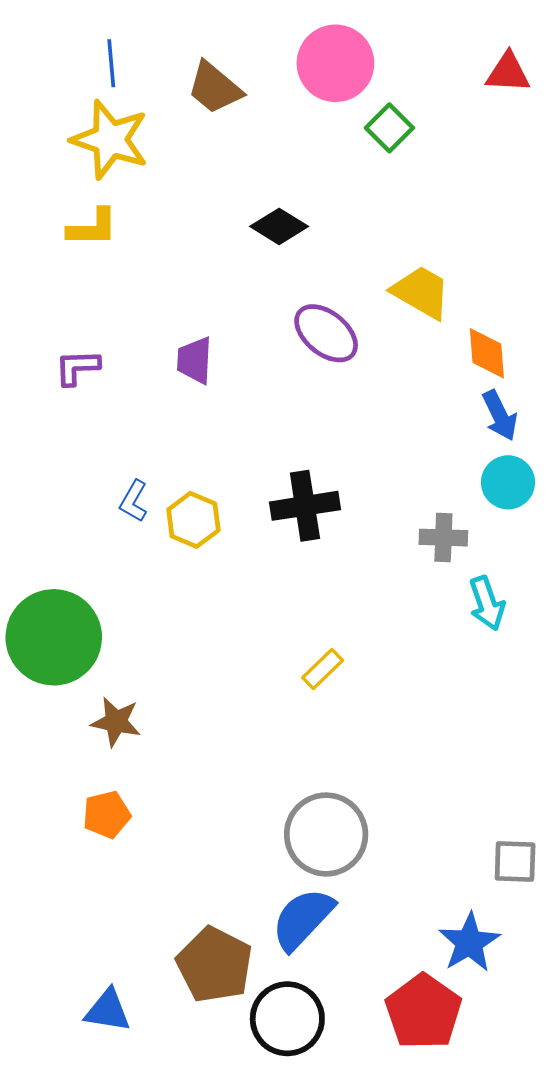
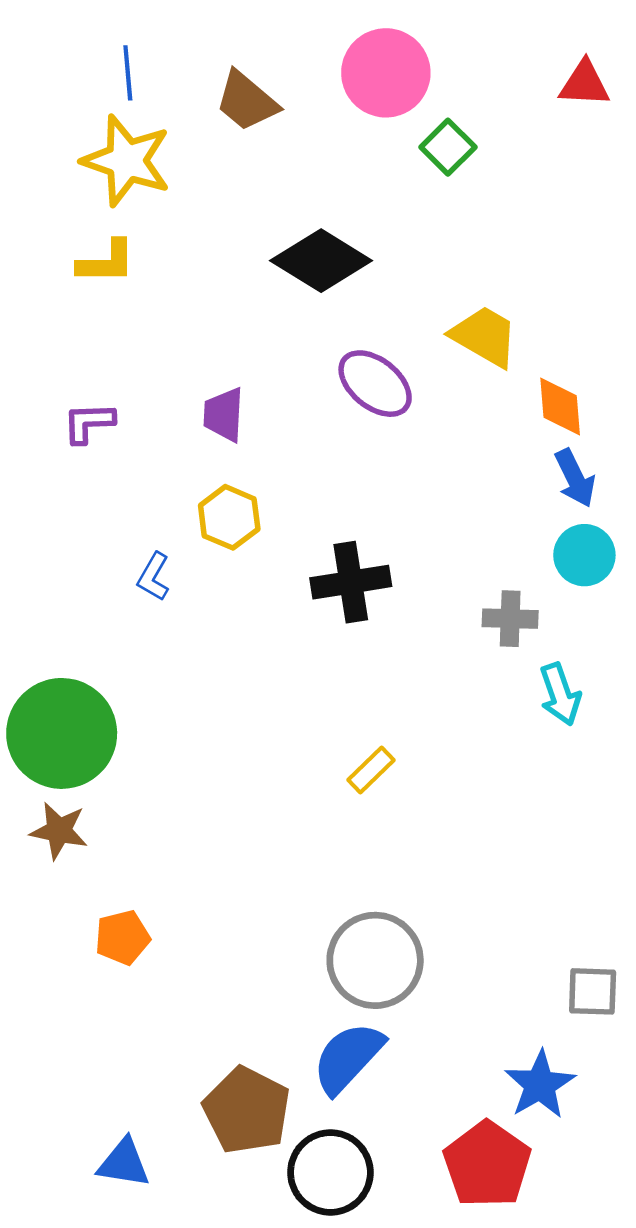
black diamond: (279, 226) -> (321, 261), size x1.5
yellow hexagon: (193, 520) -> (229, 517), moved
brown star: (116, 722) -> (59, 831), moved

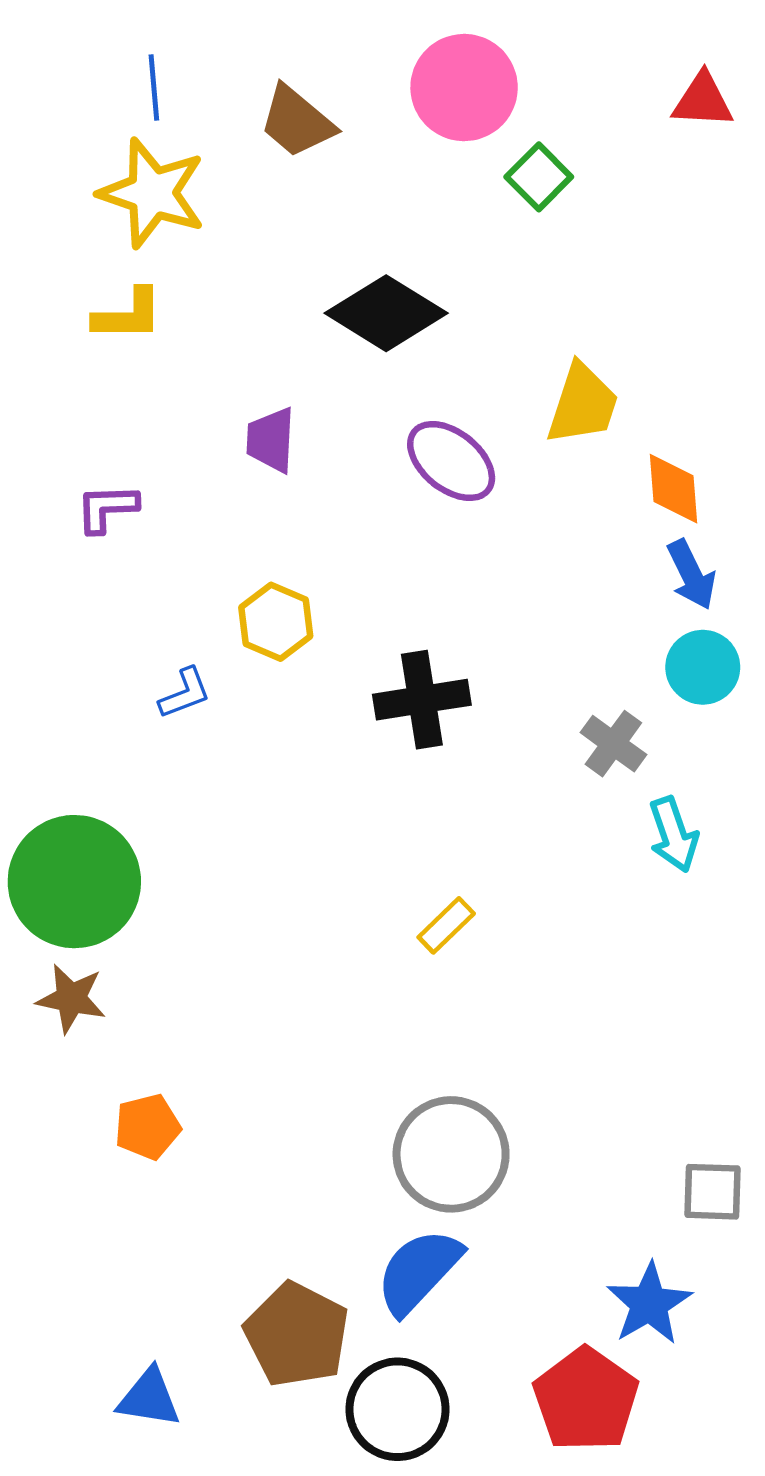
yellow trapezoid: (484, 336) -> (583, 404), turned 78
purple trapezoid: (224, 415) -> (271, 440), moved
blue L-shape: (154, 577) -> (185, 693), turned -141
gray cross: (510, 619) -> (613, 744), turned 34

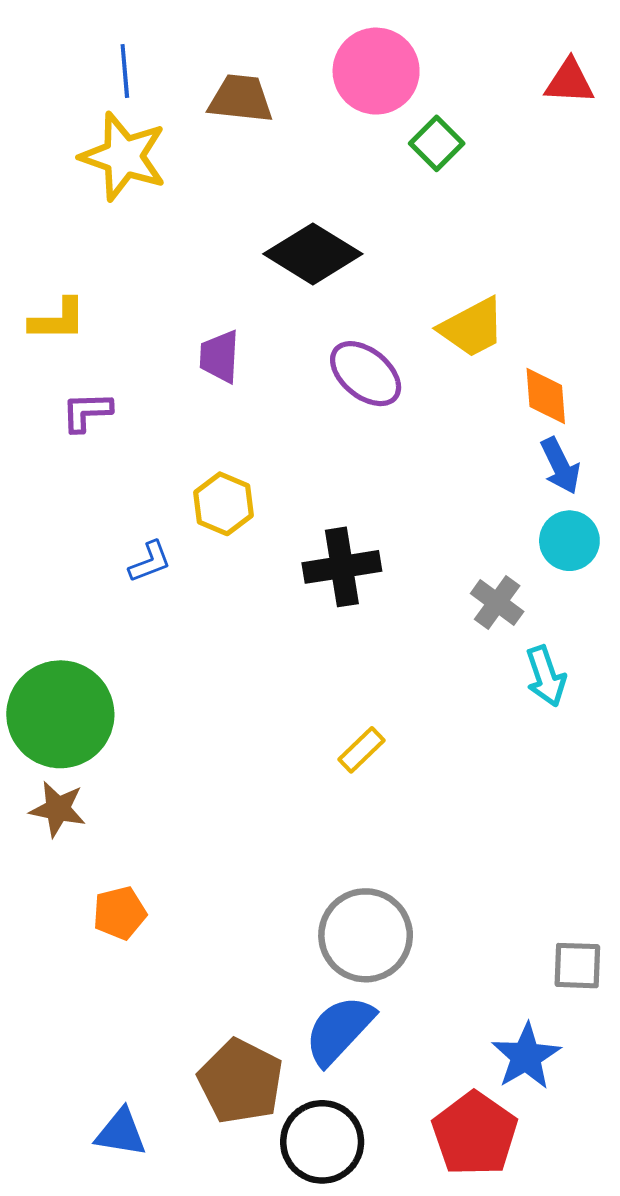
brown trapezoid: (297, 122) -> (241, 99), turned 146
yellow L-shape: (128, 315) -> (58, 320), moved
yellow trapezoid: (583, 404) -> (472, 328), turned 44

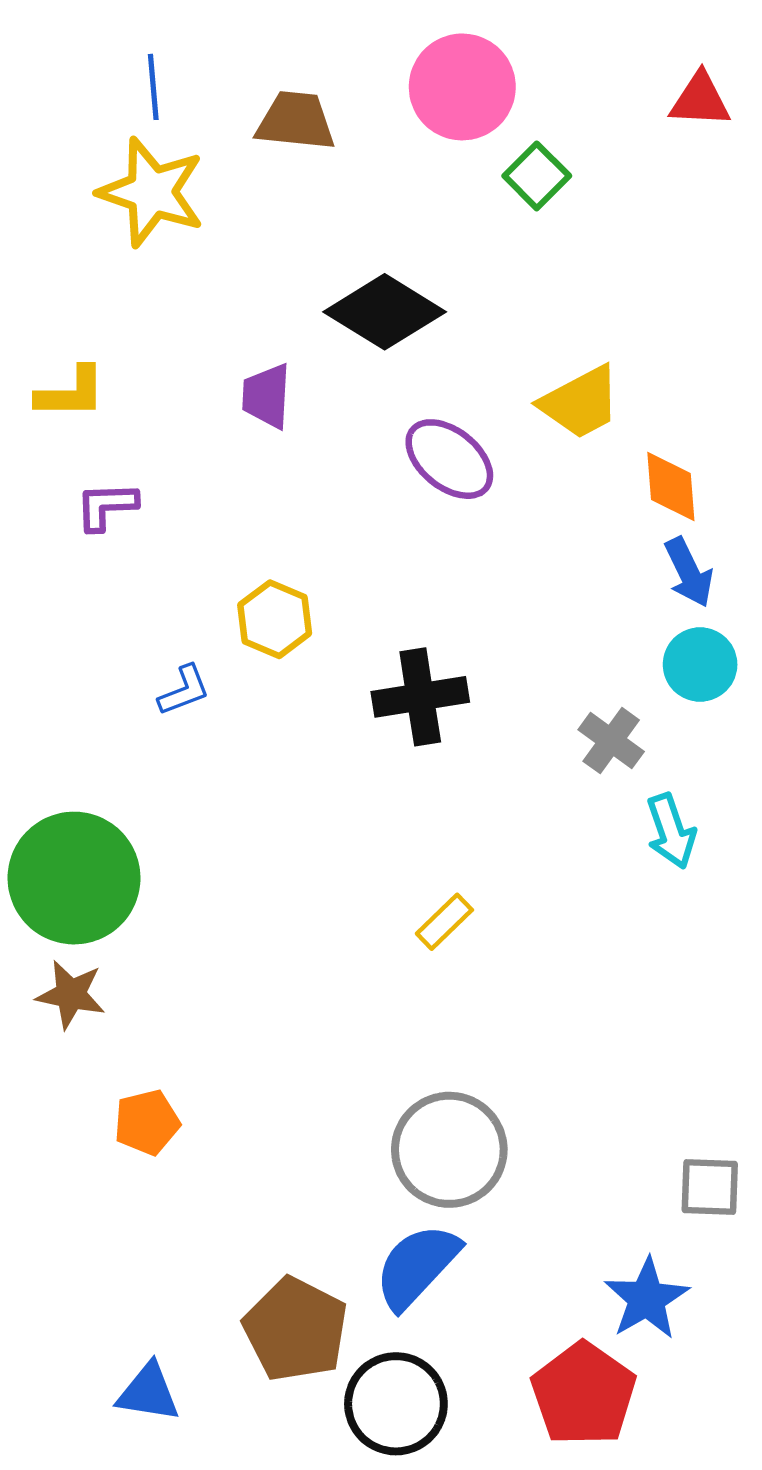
purple trapezoid: (220, 357) -> (267, 396), moved

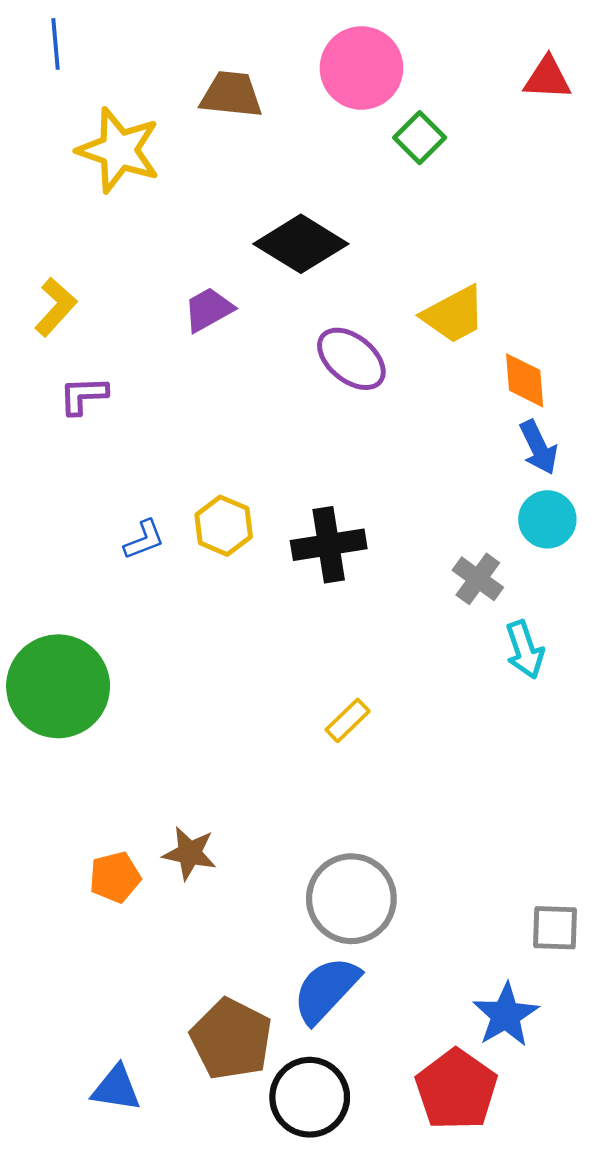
blue line: (153, 87) -> (56, 44), moved
yellow L-shape: (71, 393) -> (56, 307), turned -48
purple trapezoid: (267, 396) -> (209, 310), turned 58
yellow hexagon: (275, 619) -> (224, 526), moved
brown star: (71, 995) -> (190, 853), moved

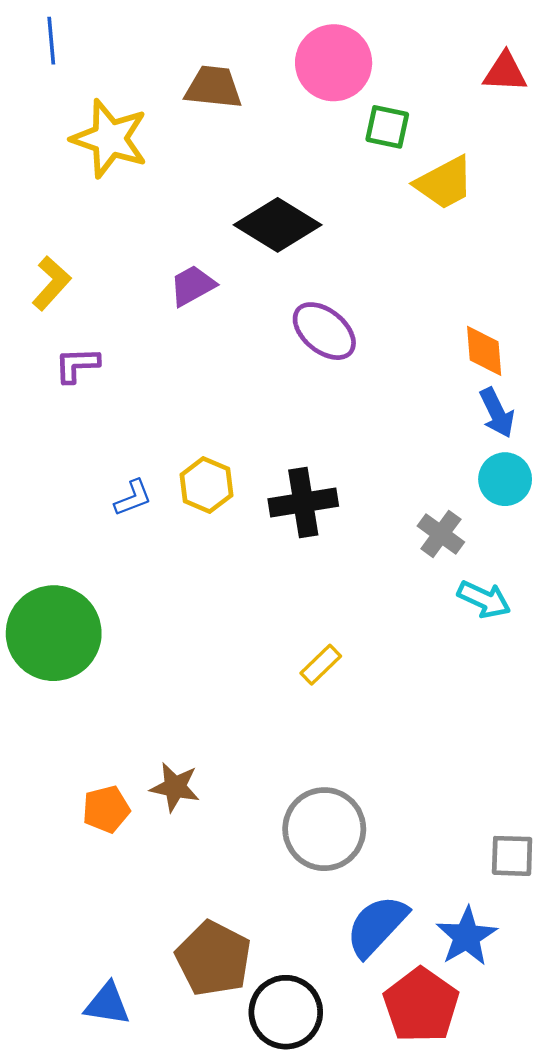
green square: (420, 138) -> (387, 127), turned -33
yellow trapezoid: (454, 315) -> (444, 183), moved
cyan arrow: (525, 650) -> (484, 599), turned -46
blue semicircle: (326, 990) -> (377, 926), moved

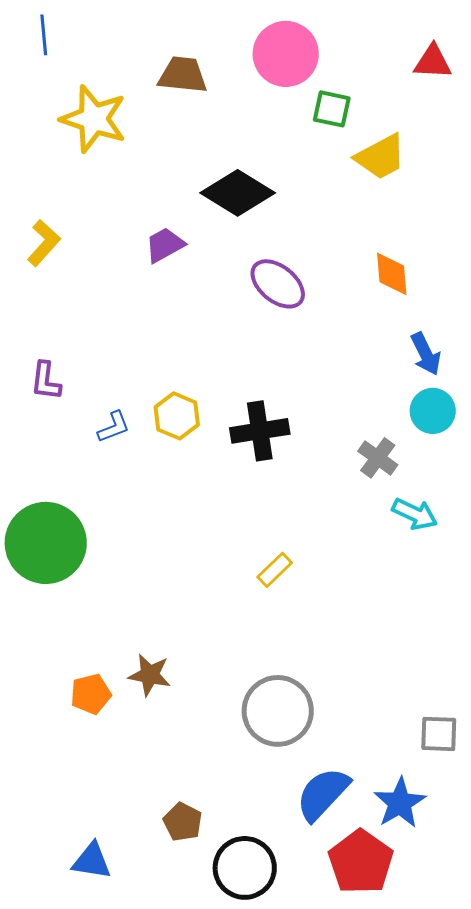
orange diamond: (484, 351) -> (392, 274), moved
purple L-shape: (77, 365) -> (46, 381), moved, turned -81
brown pentagon: (213, 959) -> (183, 822), size x0.6

